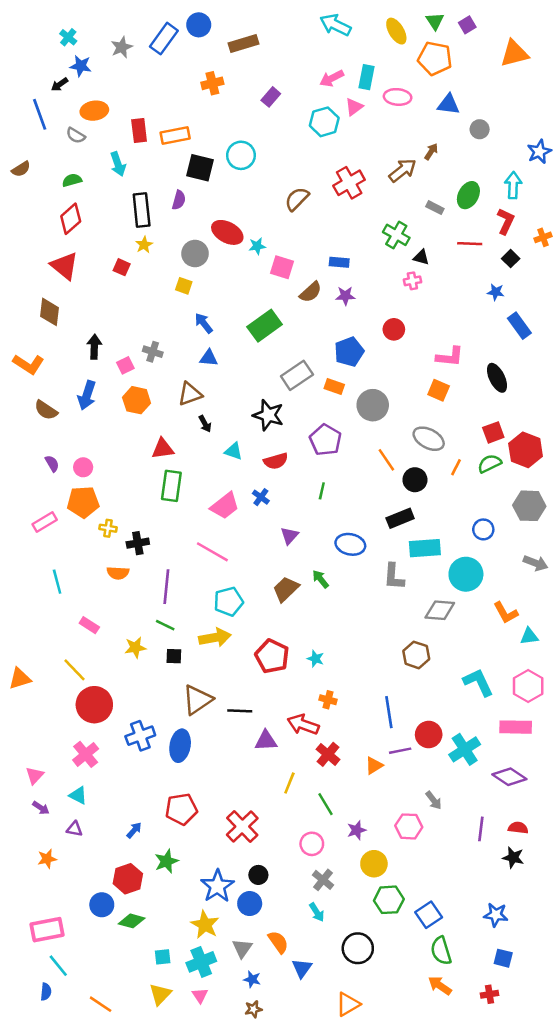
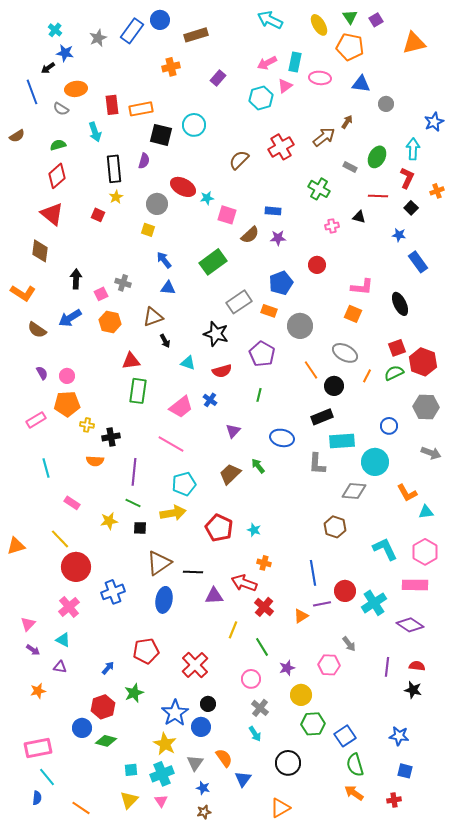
black triangle: (421, 257) -> (359, 217), moved
blue arrow: (87, 395) -> (70, 318), turned 40
blue ellipse: (180, 746) -> (164, 600), moved

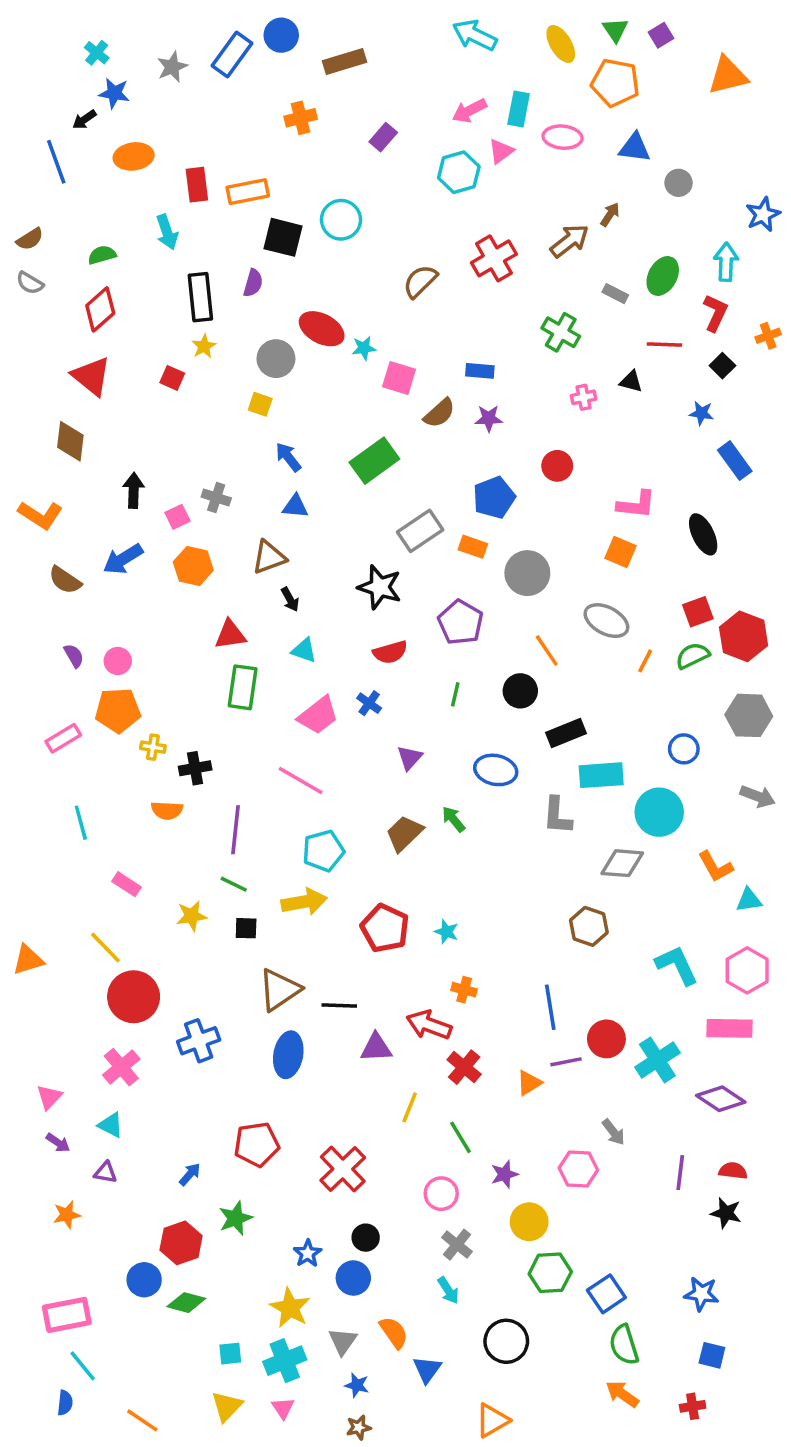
gray semicircle: (61, 109) -> (30, 283), moved
cyan triangle: (188, 363) -> (304, 650), moved
black circle: (334, 386) -> (520, 691), moved
blue star: (175, 713) -> (308, 1253), size x0.6

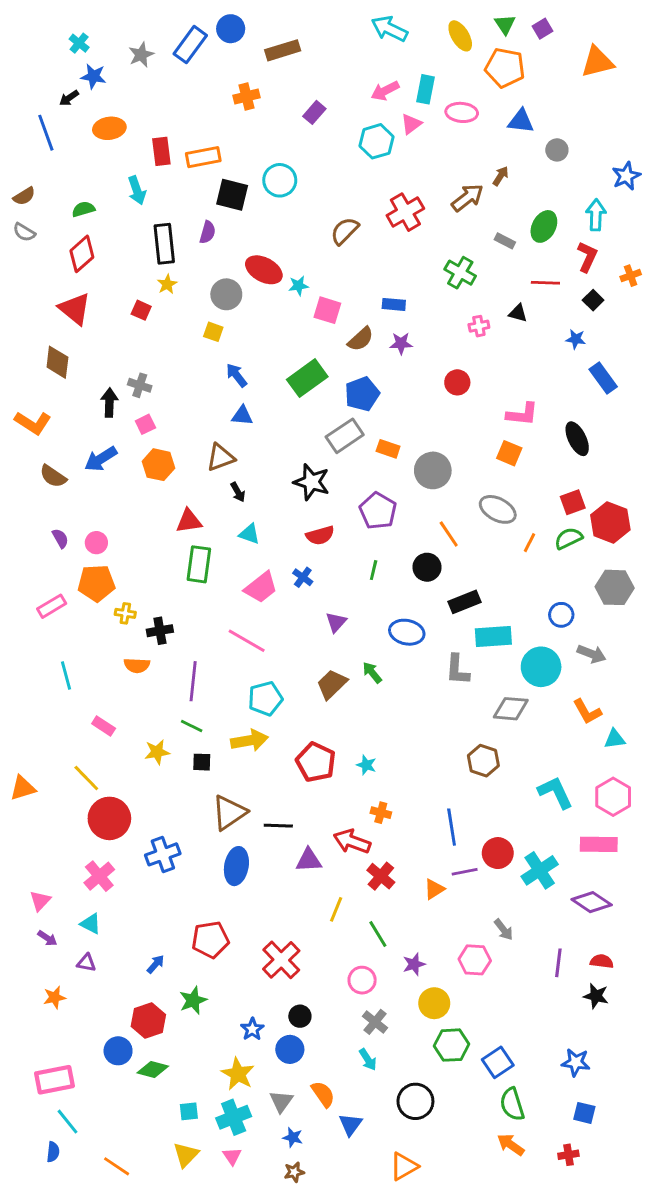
gray cross: (216, 497) -> (140, 385), moved
blue pentagon: (494, 497) -> (362, 394), moved
gray arrow: (758, 796) -> (592, 654), moved

